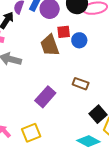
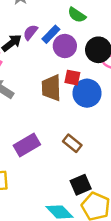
blue circle: (79, 40) -> (87, 93), size x1.5

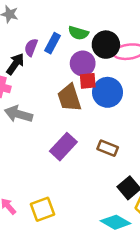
green semicircle: (77, 15) -> (78, 33), moved
purple circle: (65, 46) -> (83, 63), moved
purple rectangle: (27, 145) -> (63, 147), moved

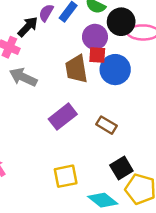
yellow square: (42, 209) -> (66, 176), moved

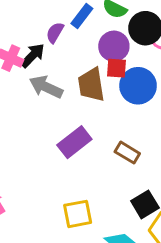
purple semicircle: (46, 13) -> (55, 33), moved
black arrow: (28, 27) -> (33, 55), moved
gray arrow: (23, 77) -> (46, 87), moved

